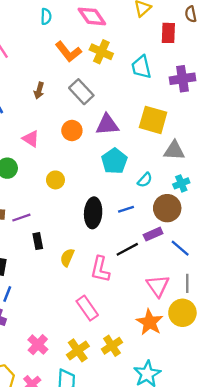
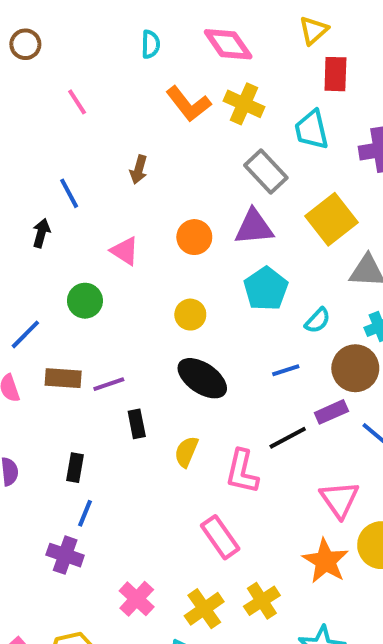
red rectangle: (168, 33) -> (335, 74), moved
gray rectangle: (81, 92) -> (266, 171), moved
yellow square: (153, 120) -> (331, 219), turned 36
yellow circle: (55, 180) -> (190, 315), moved
black ellipse: (93, 213) -> (202, 378), moved, turned -60

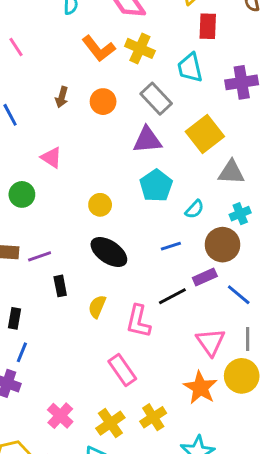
orange circle: (194, 237) -> (103, 102), moved

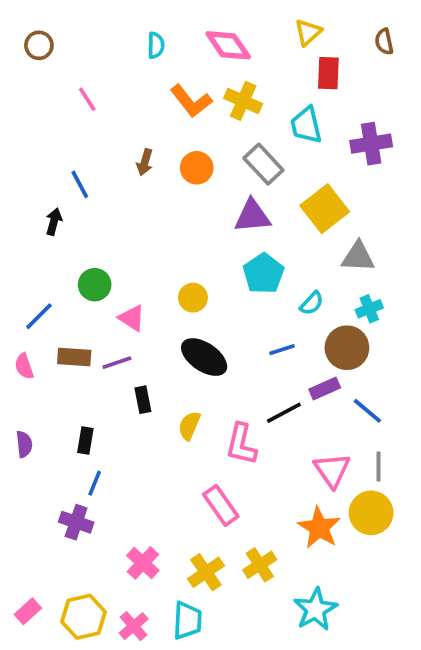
pink triangle: (51, 158) -> (132, 318), moved

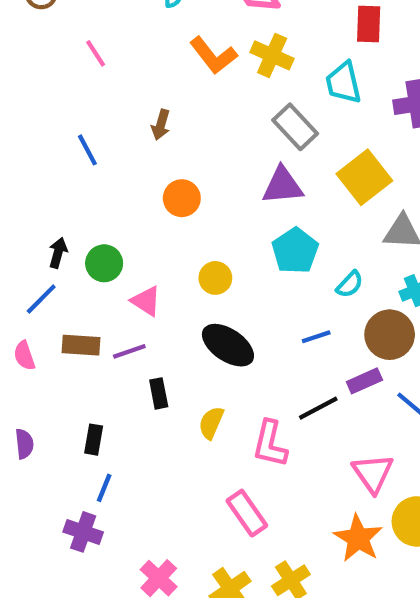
orange circle: (197, 168) -> (182, 198), moved
black arrow: (54, 222) -> (58, 253), moved

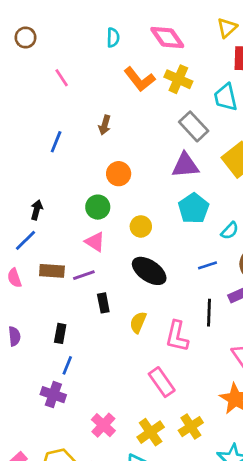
blue line: (87, 150) -> (56, 142), turned 50
green circle: (104, 263) -> (98, 207), moved
black line: (318, 408) -> (209, 313), turned -60

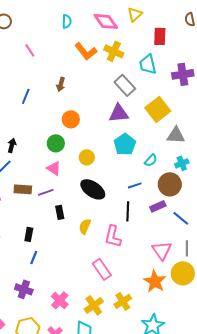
yellow triangle: (227, 28) -> (135, 14), moved
black line: (209, 313) -> (128, 211), moved
purple cross: (53, 395) -> (24, 289), moved

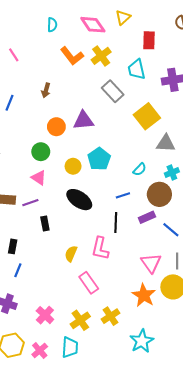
yellow cross: (114, 51) -> (101, 56), turned 30
purple triangle: (119, 113) -> (83, 120), moved
cyan pentagon: (125, 144) -> (99, 159), moved
yellow semicircle: (85, 226) -> (71, 254), moved

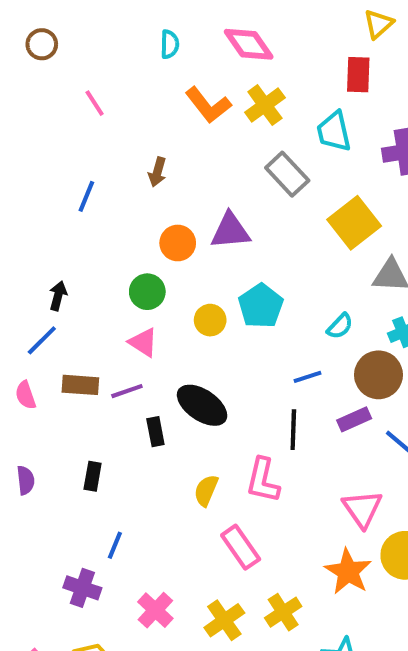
yellow triangle: (123, 17) -> (378, 24), moved
black ellipse: (79, 200) -> (202, 405), moved
blue line: (18, 270) -> (115, 545), moved

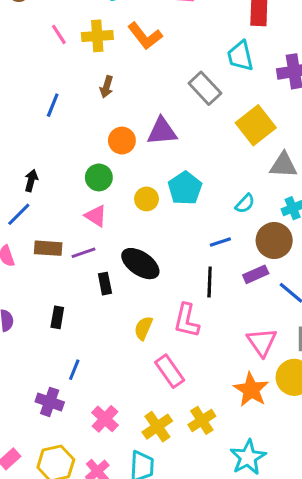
yellow cross: (265, 105) -> (97, 36), moved, turned 32

